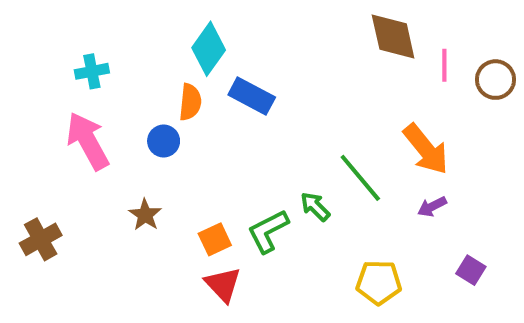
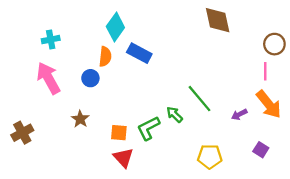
pink line: (444, 65) -> (265, 71), moved
orange arrow: (426, 149) -> (269, 104), moved
orange square: (215, 239) -> (119, 133), turned 30

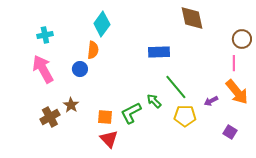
blue rectangle: (139, 53) -> (159, 52), moved, turned -30
brown cross: (22, 133) -> (50, 117), moved
yellow pentagon: (210, 157) -> (185, 116), moved

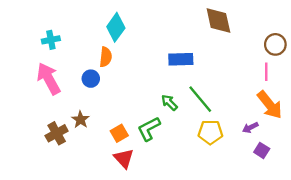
green arrow: (154, 101) -> (169, 103), moved
purple arrow: (211, 101) -> (250, 128), moved
orange square: (105, 117) -> (119, 133), turned -35

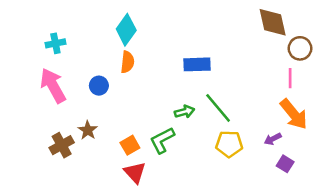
brown diamond: (218, 20) -> (273, 22), moved
orange semicircle: (106, 57) -> (127, 62), moved
green arrow: (169, 103) -> (185, 112), turned 120

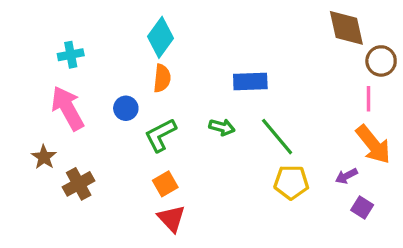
green arrow: (185, 112) -> (222, 127), moved, turned 30
brown star: (88, 130) -> (44, 157), moved
green L-shape: (162, 140) -> (160, 135), moved

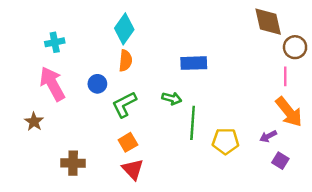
green line: (277, 137) -> (193, 123), moved, turned 44
brown cross: (79, 184) -> (73, 163), moved, turned 30

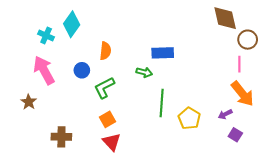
cyan diamond: (124, 29) -> (72, 24), moved
cyan cross: (55, 42) -> (46, 35), turned 35
green arrow: (172, 98) -> (144, 72), moved
yellow pentagon: (225, 141) -> (189, 118), turned 30

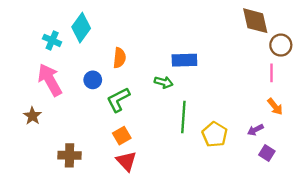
orange arrow: (242, 94) -> (275, 107), size x0.6

